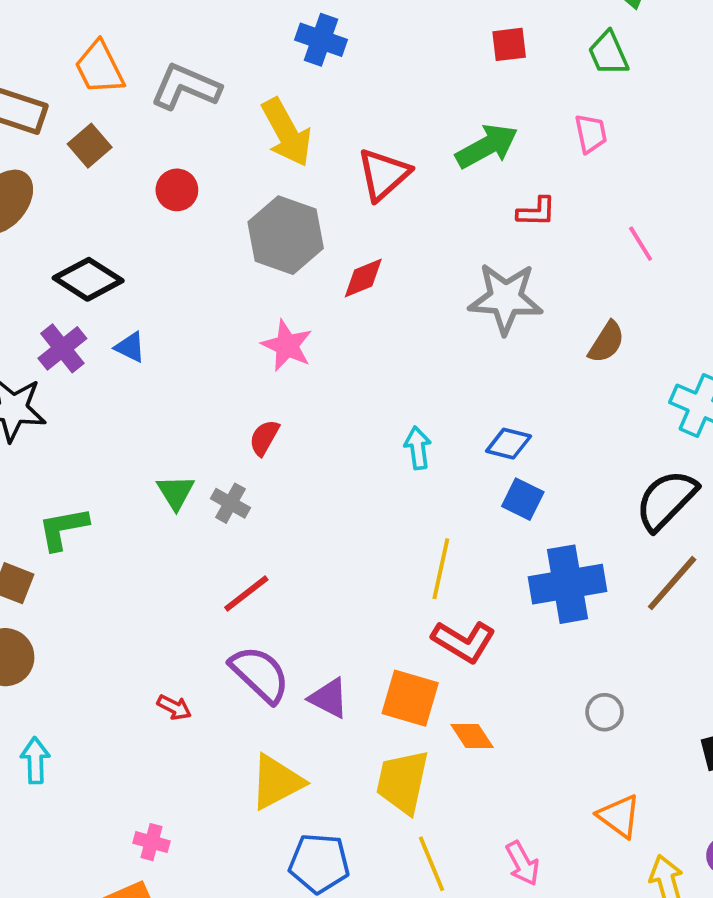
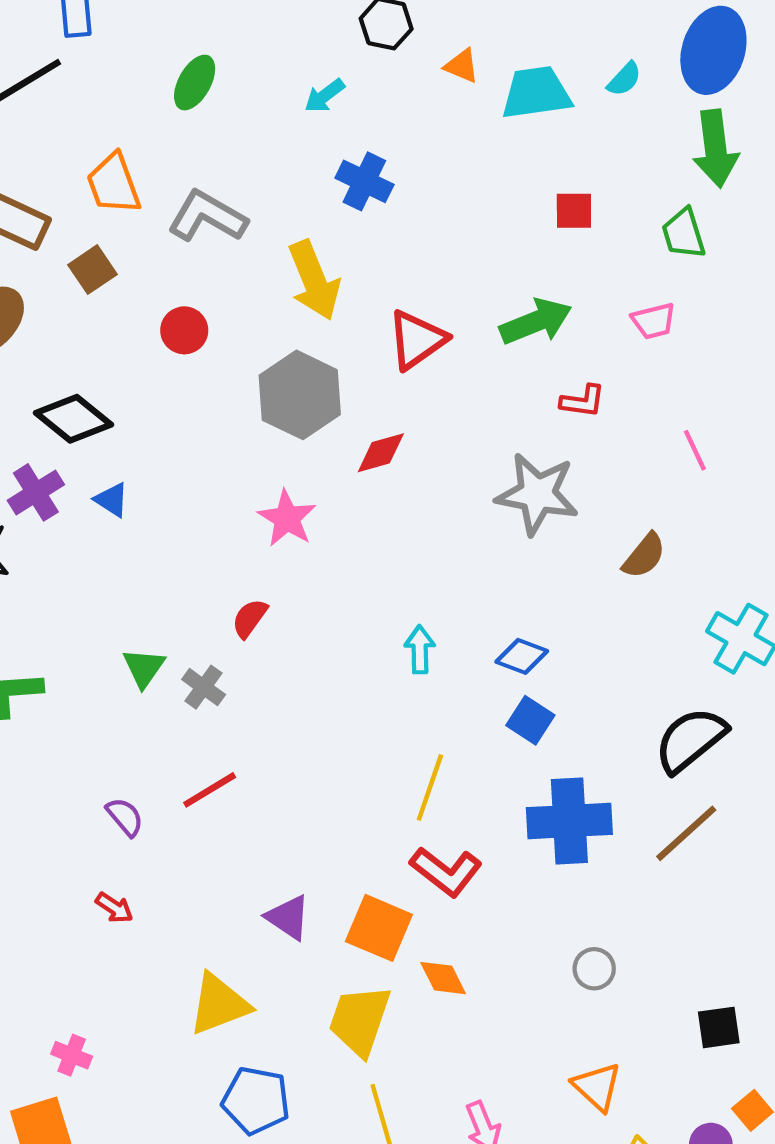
pink trapezoid: (591, 134) -> (654, 321), turned 81
purple semicircle: (260, 674) -> (125, 817), moved, size x0.6

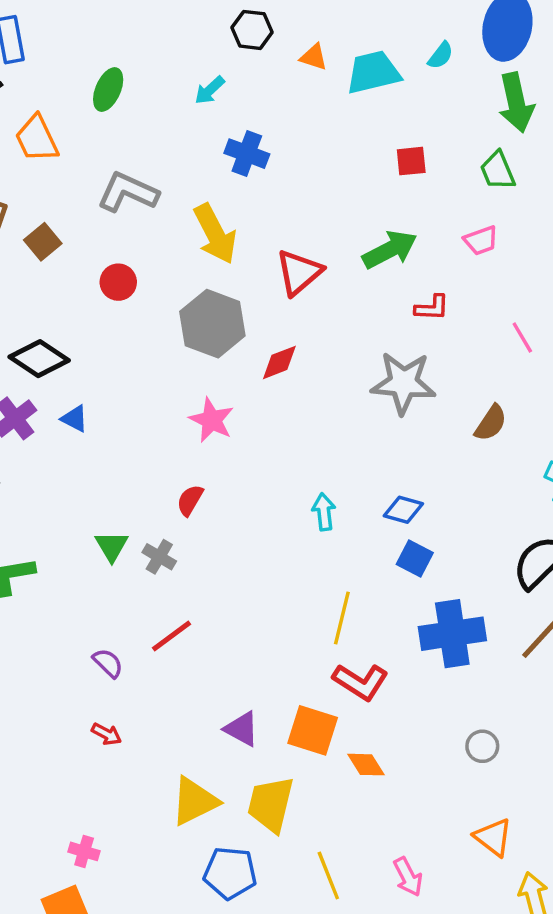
orange trapezoid: (114, 184) -> (37, 139), moved
yellow trapezoid: (360, 1020) -> (271, 804), moved

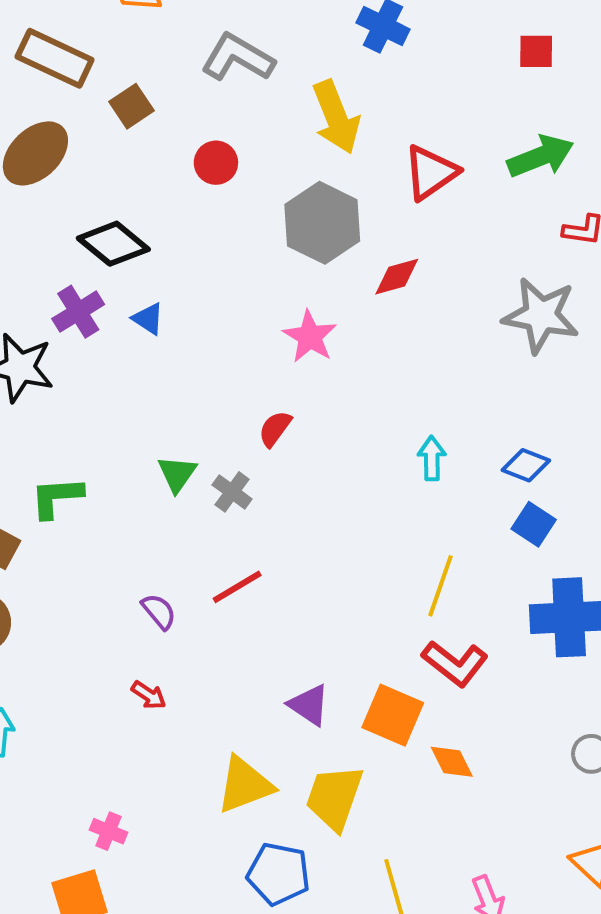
red square: (411, 161) -> (536, 51), moved

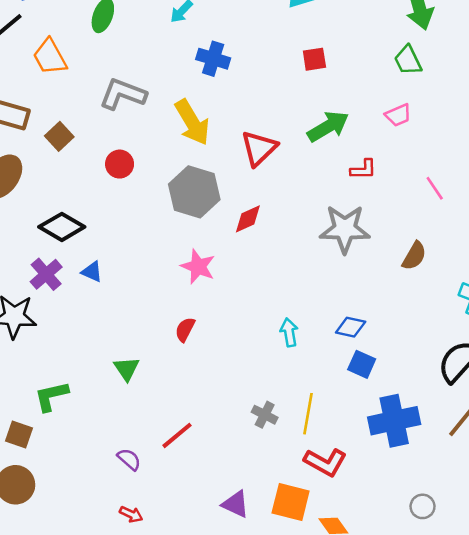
gray cross: (232, 492) -> (265, 415), moved

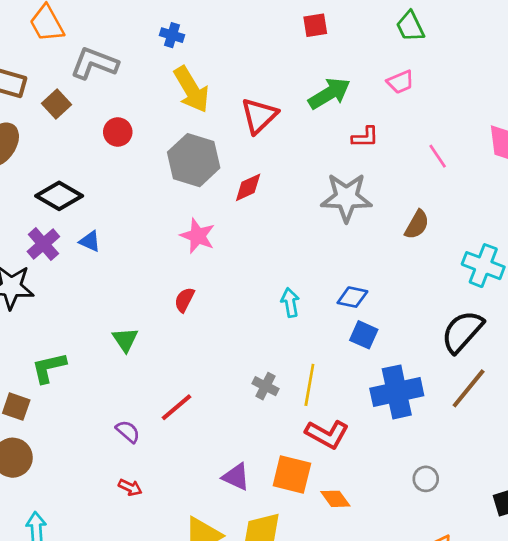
blue cross: (213, 59) -> (172, 35), moved, size x0.7
gray L-shape: (123, 94) -> (94, 63), moved

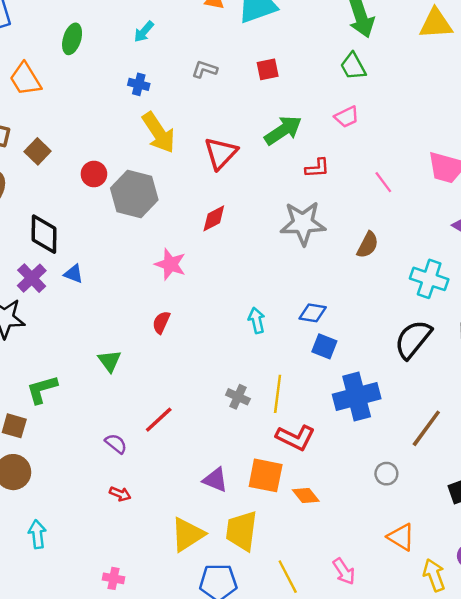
gray L-shape: (94, 63) -> (205, 69), moved, size x0.6
gray hexagon: (194, 160) -> (134, 194), moved
black diamond: (59, 196) -> (44, 234), turned 63
brown line: (469, 388) -> (426, 428), moved

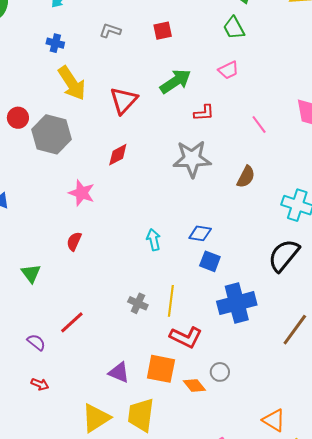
gray circle: (386, 474) -> (220, 372), moved

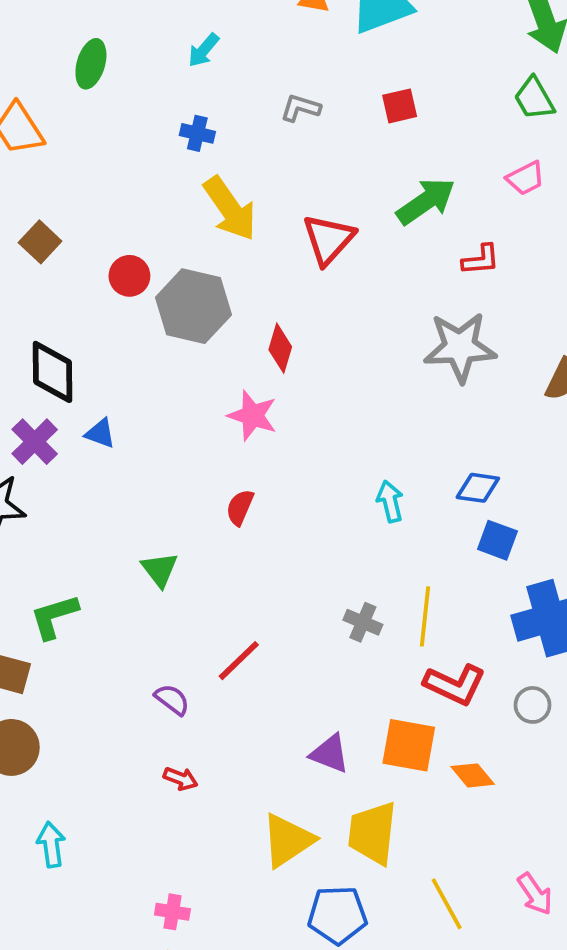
red diamond: (118, 155) -> (280, 348), moved, turned -45
gray circle: (220, 372) -> (533, 705), moved

